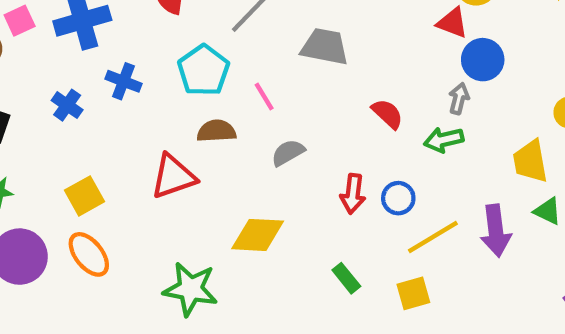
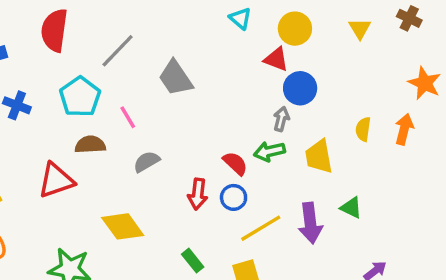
gray trapezoid: (325, 47) -> (176, 78), turned -135
red semicircle: (387, 114) -> (235, 163), moved
yellow trapezoid: (530, 161) -> (319, 156), moved
yellow diamond: (258, 235) -> (123, 226), turned 51

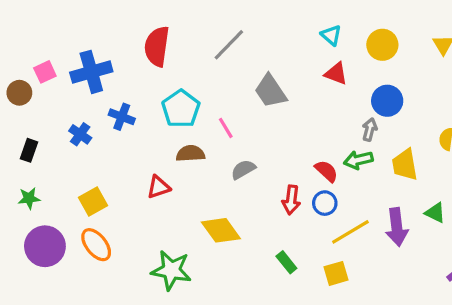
gray line: (118, 51) -> (229, 45), moved
red triangle: (276, 59) -> (336, 74), moved
red triangle: (56, 180) -> (159, 187), size x0.7

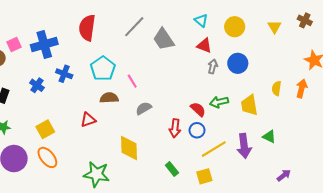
gray trapezoid: (270, 91) -> (164, 39), moved
gray arrow: (370, 130) -> (213, 66), moved
yellow diamond: (221, 230) -> (129, 148), turned 35

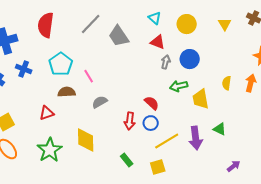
green arrow: (219, 102) -> (179, 86), moved
green star: (97, 174) -> (50, 150), moved, turned 30

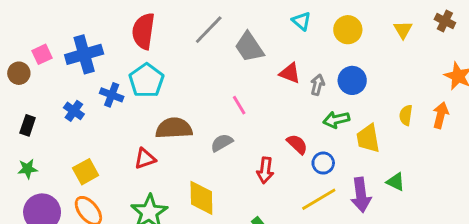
red triangle: (158, 42) -> (290, 73), moved
cyan pentagon: (61, 64) -> (146, 80), moved
pink line: (89, 76) -> (239, 105), moved
brown semicircle: (67, 92) -> (174, 128), size x1.4
blue circle: (151, 123) -> (323, 163), moved

